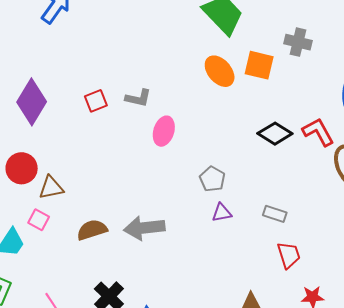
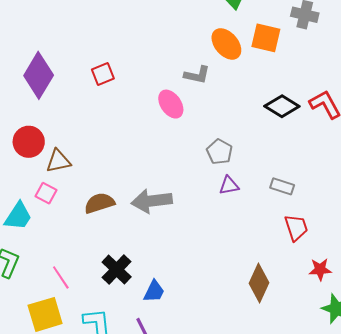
gray L-shape: (138, 98) -> (197, 75), moved
pink ellipse: (164, 131) -> (171, 104), turned -52

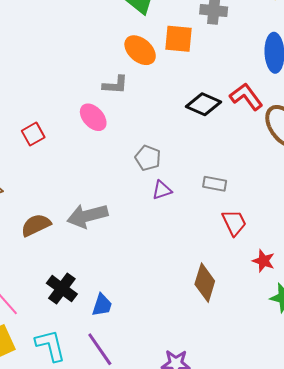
red square: (103, 74) -> (33, 134), moved
red star: (320, 269) -> (264, 261), turned 30

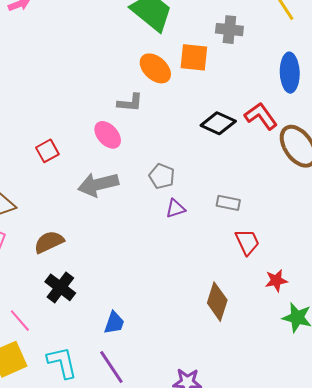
gray arrow: (87, 216) -> (98, 184), moved
red star: (264, 261) -> (276, 281), turned -30
black cross: (62, 289) -> (60, 287), moved

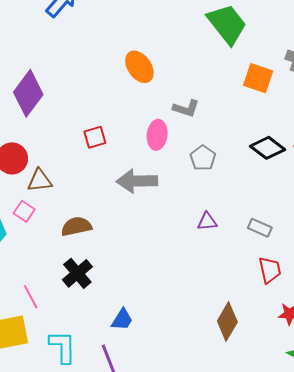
orange ellipse: (155, 68) -> (139, 67), moved
pink ellipse: (108, 135) -> (157, 135), turned 36
gray pentagon: (162, 176) -> (203, 158), moved

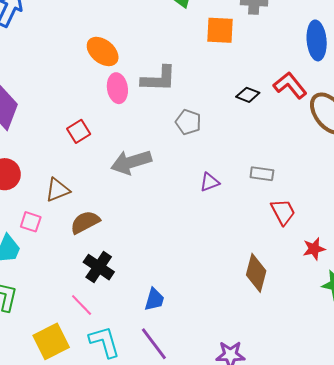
gray L-shape: (186, 108) -> (159, 79), size x1.4
pink ellipse: (157, 135) -> (117, 88), moved
black diamond: (268, 148) -> (248, 95), size x0.7
brown triangle: (40, 181) -> (58, 190), moved
pink line: (31, 297) -> (82, 305), moved

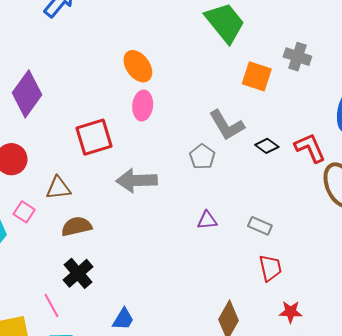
gray L-shape: (159, 79) -> (227, 125), moved, turned 42
red square: (79, 131) -> (94, 137), size x1.6

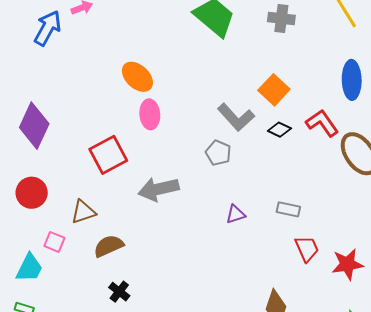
gray cross: (297, 57) -> (281, 18), moved
orange square: (257, 76) -> (274, 90), moved, turned 36
black cross: (78, 273) -> (119, 292), size x0.7
red star: (291, 312) -> (347, 264), moved, size x1.4

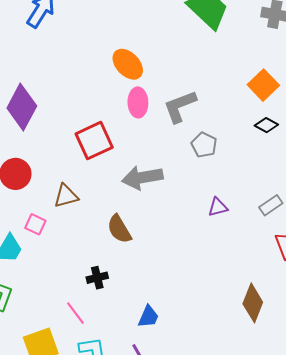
gray L-shape: (236, 117) -> (180, 106), moved, turned 108
gray rectangle: (288, 209) -> (271, 205), turned -50
brown semicircle: (109, 246) -> (119, 229), moved, turned -100
black cross: (119, 292) -> (97, 278), turned 35

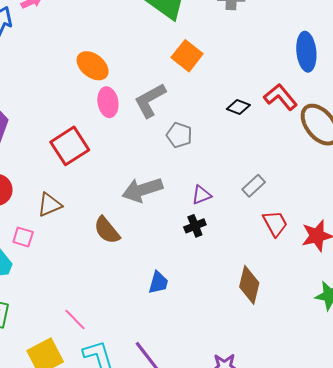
orange square: (263, 85) -> (187, 56), moved
gray arrow: (142, 178) -> (142, 190), moved
black cross: (97, 278) -> (195, 226), moved
blue trapezoid: (148, 317) -> (158, 283), moved

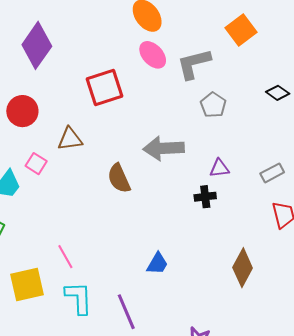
pink ellipse: (108, 102) -> (153, 55), turned -48
blue trapezoid: (158, 283) -> (157, 264), moved

